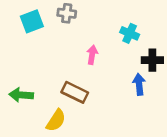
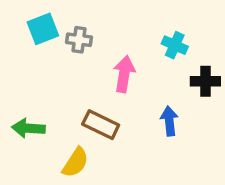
gray cross: (67, 13) -> (79, 40), moved
pink arrow: (92, 55) -> (124, 74), size x1.4
blue arrow: (139, 84) -> (169, 121), moved

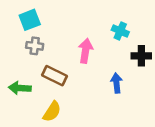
gray cross: (79, 40) -> (35, 46), moved
brown rectangle: (101, 125) -> (54, 76), moved

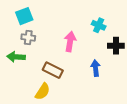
brown rectangle: (54, 76) -> (53, 70), moved
green arrow: (20, 88) -> (16, 57), moved

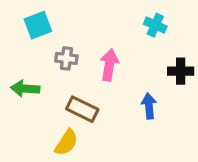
cyan cross: (99, 25) -> (155, 25), moved
gray cross: (28, 37) -> (66, 58), moved

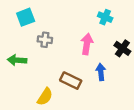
pink arrow: (109, 65) -> (87, 44), moved
black cross: (181, 71) -> (122, 48), turned 35
brown rectangle: (82, 109) -> (71, 81), moved

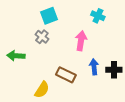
cyan square: (26, 17) -> (49, 16), moved
gray cross: (45, 40) -> (42, 37), turned 32
black cross: (122, 48) -> (114, 70), moved, turned -35

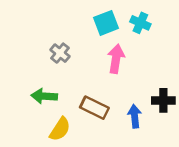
cyan square: (49, 16) -> (106, 23), moved
green arrow: (16, 56) -> (44, 96), moved
blue arrow: (94, 67) -> (135, 116), moved

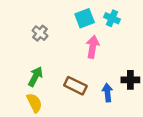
gray cross: (60, 53) -> (40, 33), moved
green arrow: (44, 96) -> (35, 77), turned 114
yellow semicircle: (60, 129) -> (34, 103), moved, turned -60

